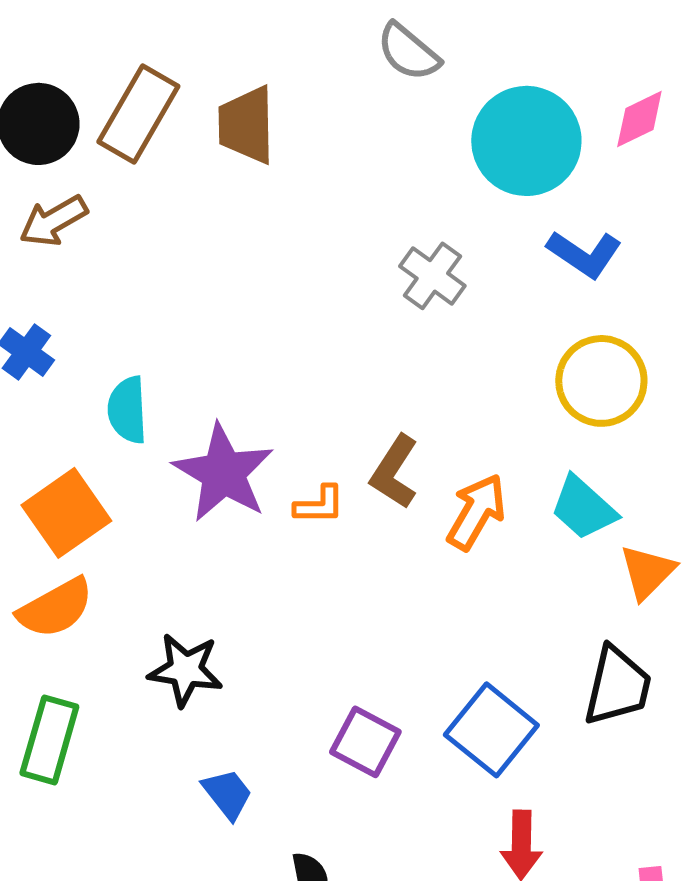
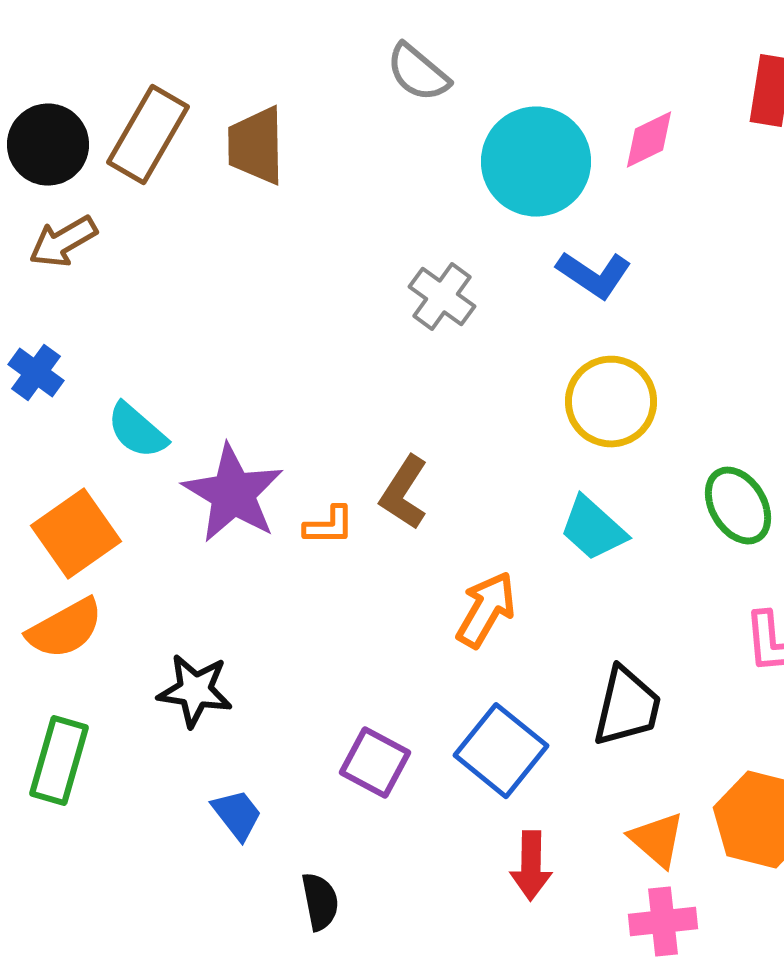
cyan semicircle: (127, 410) -> (137, 431), turned -46
orange arrow: (476, 512) -> (486, 610), moved
orange triangle: (647, 572) -> (657, 840), moved, turned -34

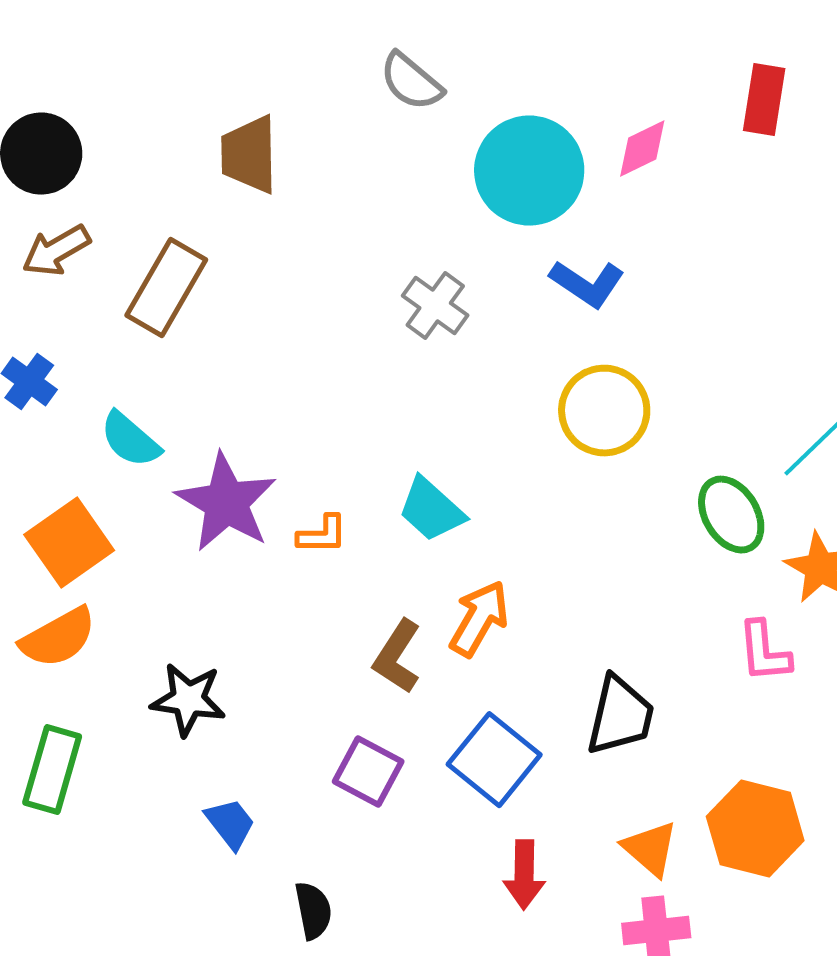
brown rectangle: (148, 135) -> (166, 288), moved
brown L-shape: (404, 493) -> (397, 657), moved
cyan trapezoid: (593, 529) -> (431, 510), moved

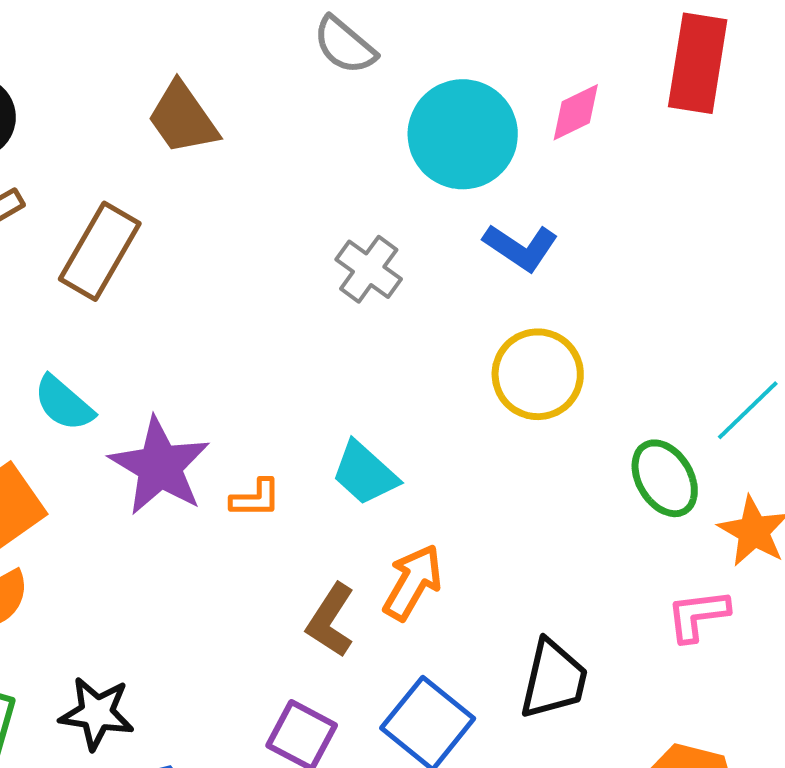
red rectangle: (764, 100) -> (698, 63), size x1.4
brown trapezoid: (249, 155) -> (183, 118), turned -34
pink L-shape: (764, 652) -> (698, 615), turned 88
black star: (188, 700) -> (97, 713), moved

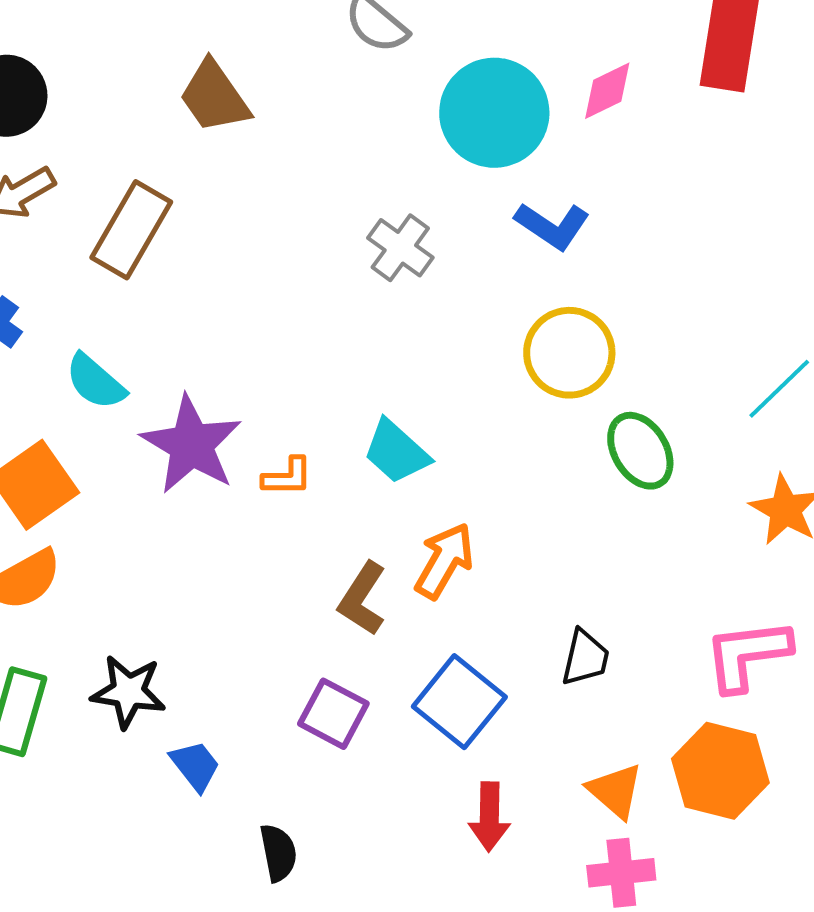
green ellipse: (665, 478) -> (640, 451), moved
pink L-shape: (698, 615) -> (747, 655), moved, size x1.4
black trapezoid: (554, 679) -> (585, 658), size x0.7

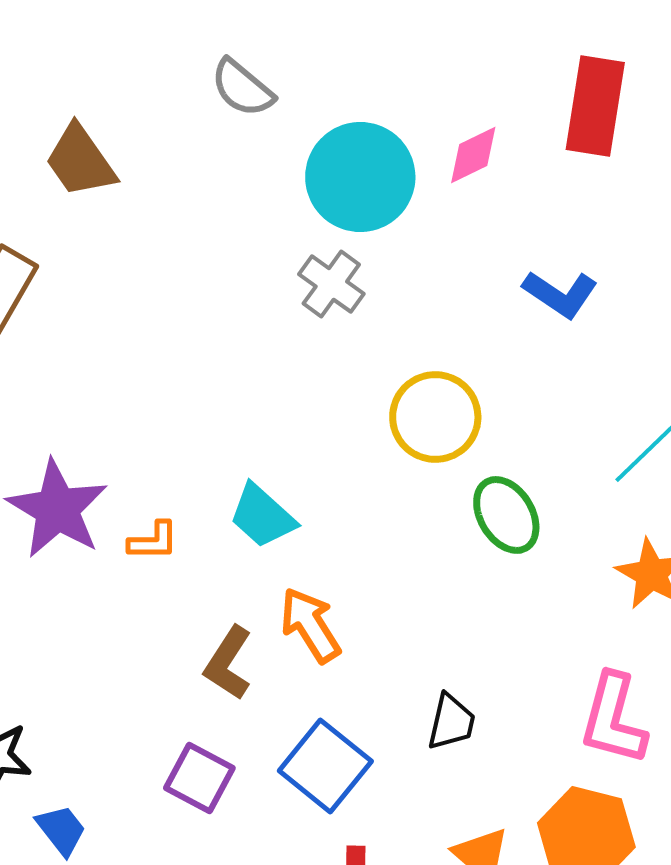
blue L-shape: (552, 226) -> (560, 294), moved
gray cross: (400, 248) -> (331, 284), moved
orange arrow: (444, 561) -> (310, 625), turned -62
pink L-shape: (747, 655) -> (613, 719), turned -68

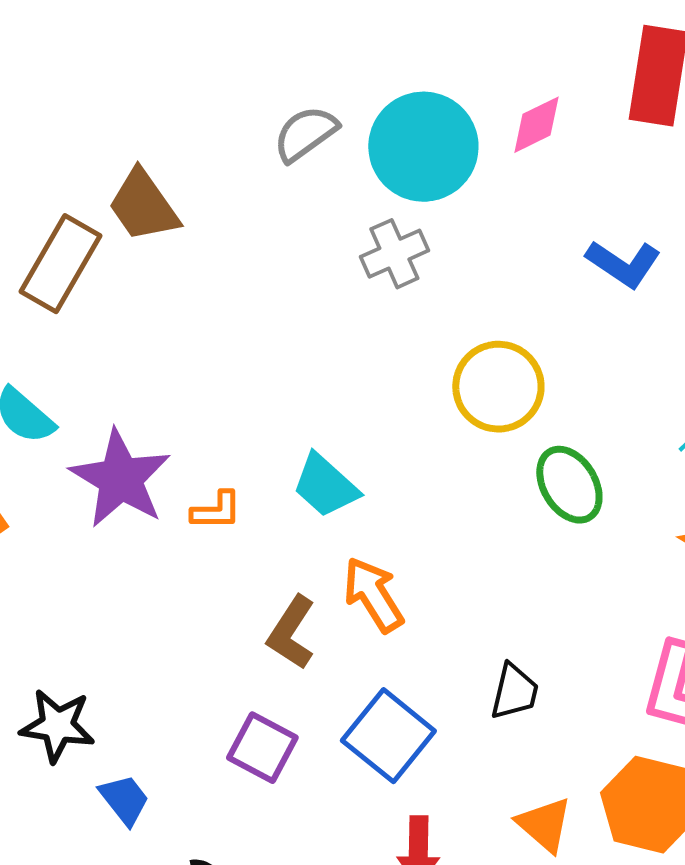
gray semicircle: (242, 88) -> (305, 134), moved, turned 104
brown trapezoid: (80, 161) -> (143, 206), moved
gray cross: (331, 284) -> (394, 254), turned 30

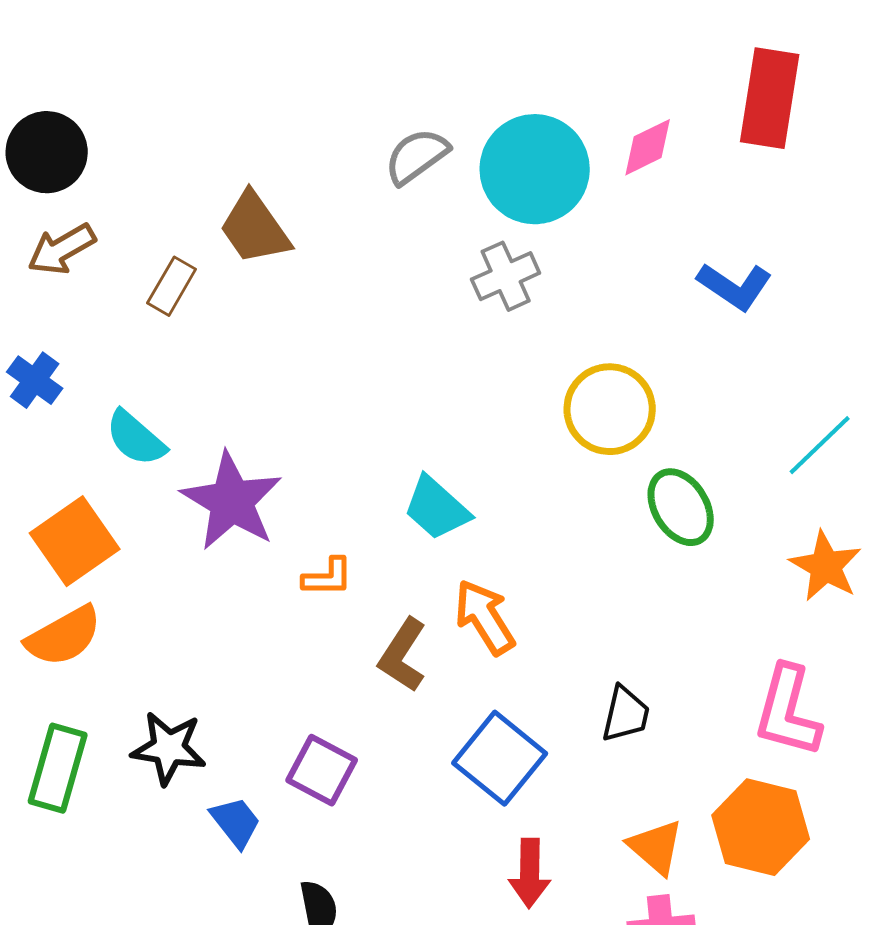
brown rectangle: (60, 264) -> (172, 286), size x0.6
orange L-shape: (216, 511) -> (328, 577), moved
purple square: (262, 748) -> (322, 770), moved

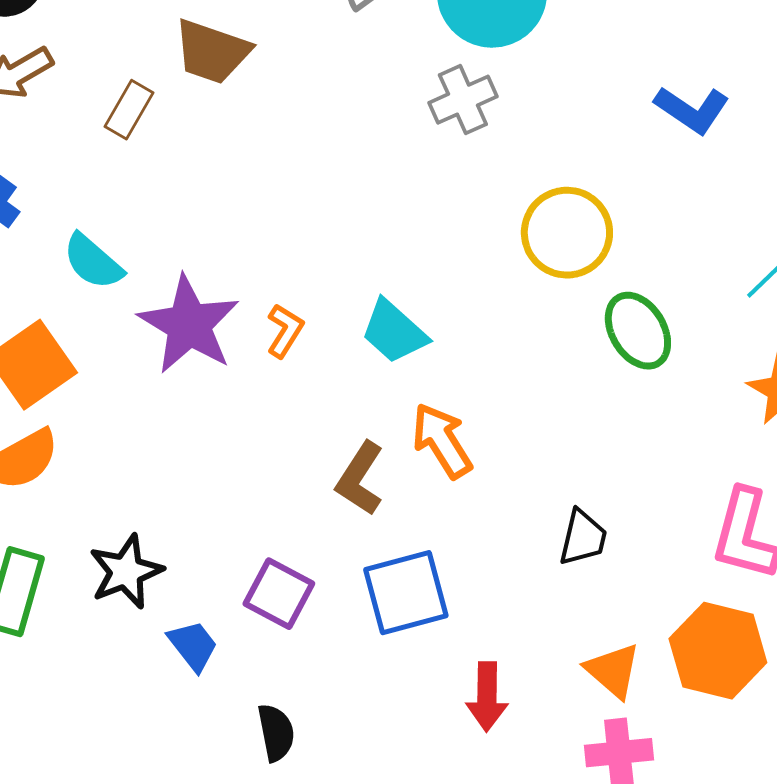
brown trapezoid: (255, 228) -> (212, 52), turned -36
orange L-shape: (328, 577) -> (285, 331), moved, turned -58
black star: (169, 748) -> (126, 572), turned -30
blue square: (500, 758) -> (406, 593), moved, turned 36

